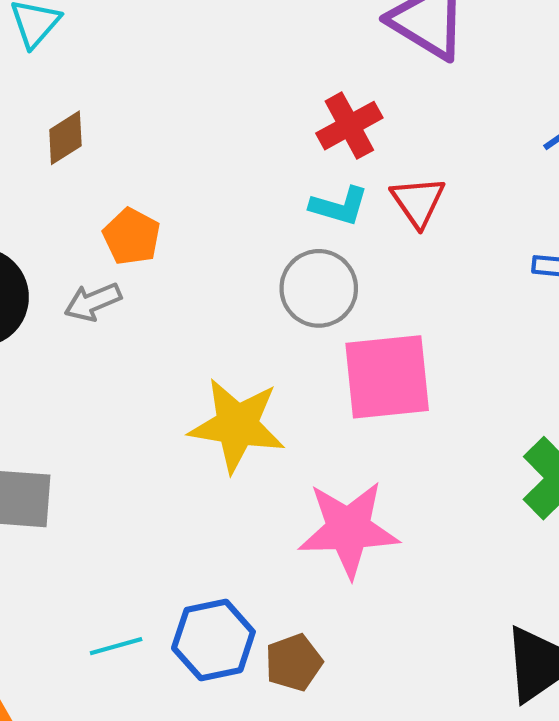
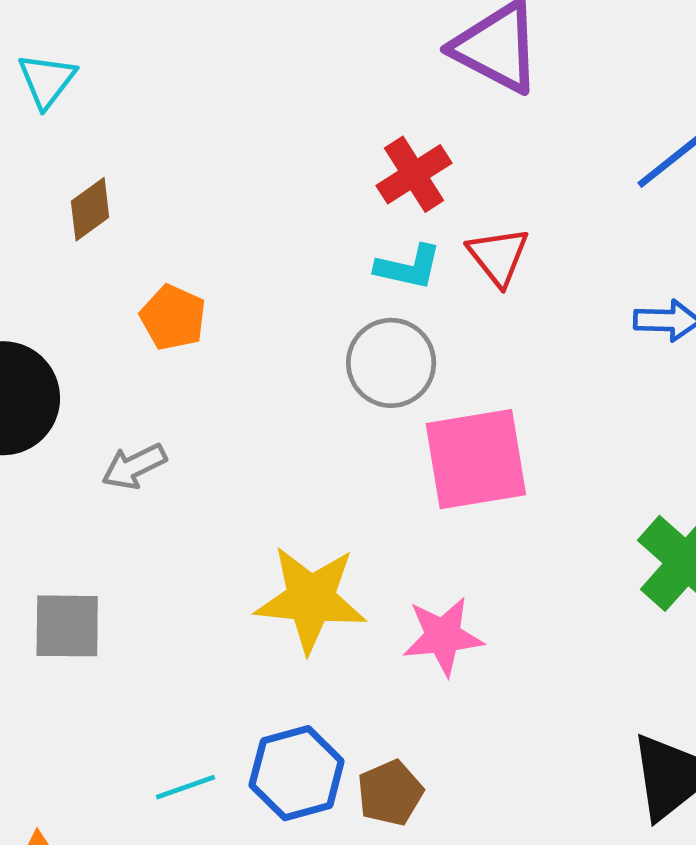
gray arrow: (93, 302) -> (134, 466), moved
yellow star: (237, 425) -> (311, 599), moved
pink star: (348, 529) -> (443, 636), size x0.7

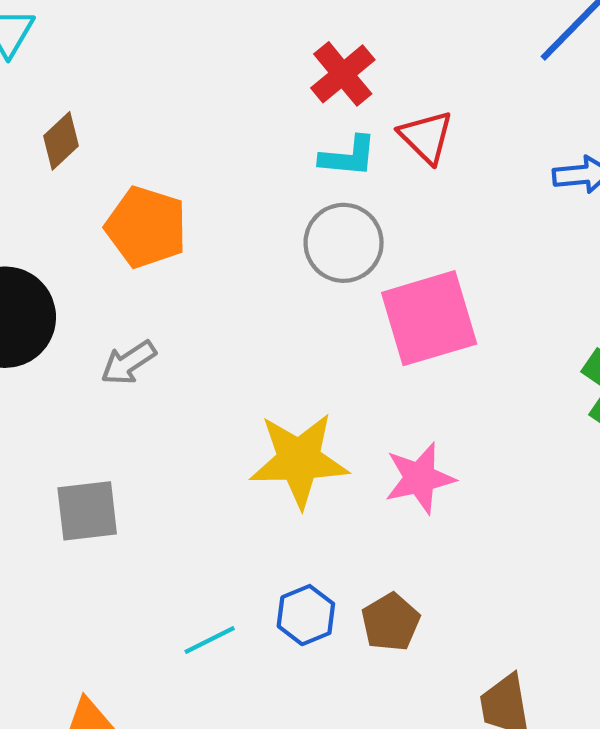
orange pentagon: (173, 317) -> (146, 227), size x1.4
blue hexagon: (297, 773) -> (306, 615), size x0.7

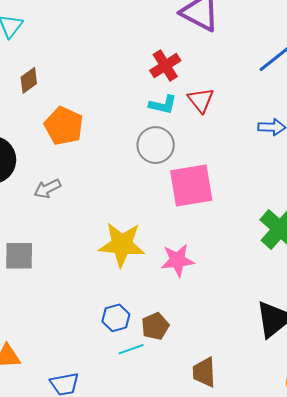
cyan line: (210, 640) -> (131, 349), moved

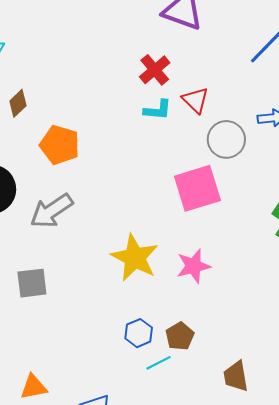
gray circle: (156, 145) -> (226, 139), moved
gray arrow: (47, 189) -> (51, 211), size x1.6
yellow star: (122, 245) -> (135, 258), turned 30

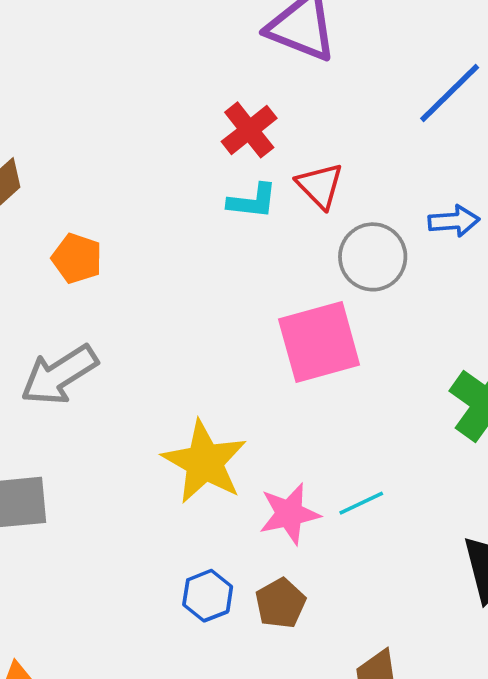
orange pentagon: (60, 145) -> (77, 258), size x0.7
pink star: (193, 266) -> (289, 514), moved
cyan line: (158, 363) -> (361, 503), moved

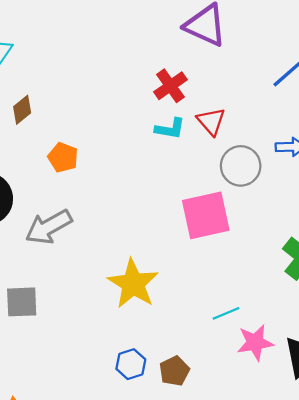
pink star: (289, 514) -> (255, 343), moved

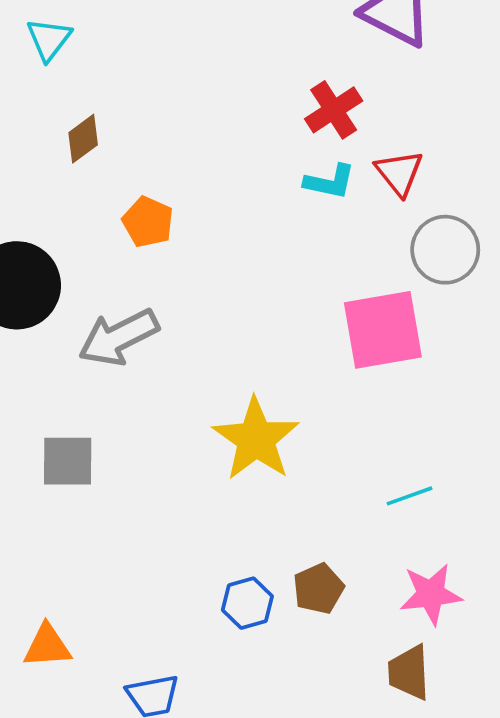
pink star: (255, 343) -> (431, 594), moved
blue hexagon: (131, 364) -> (247, 603), moved

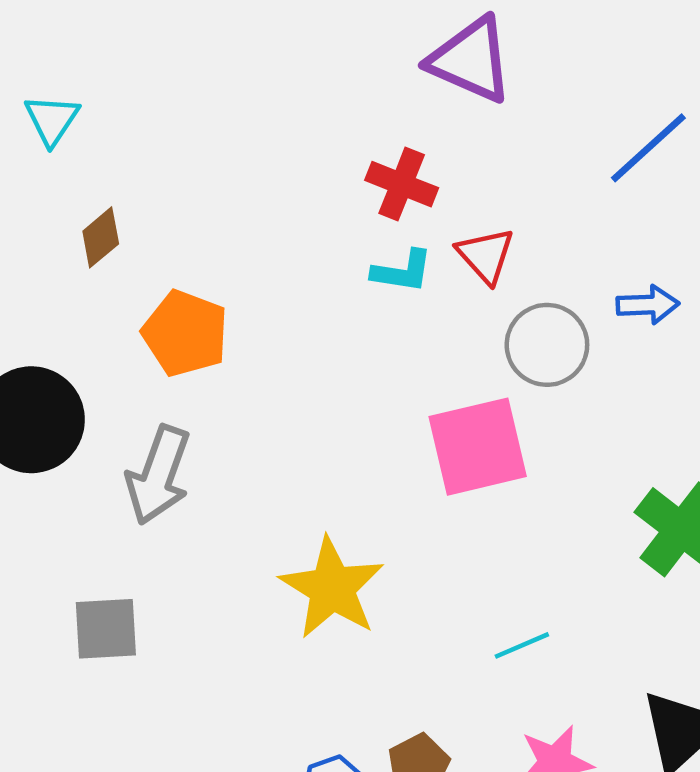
red cross: (334, 110) -> (402, 184), turned -32
orange pentagon: (148, 222) -> (185, 333), size x1.4
gray arrow: (119, 337) -> (158, 475), turned -40

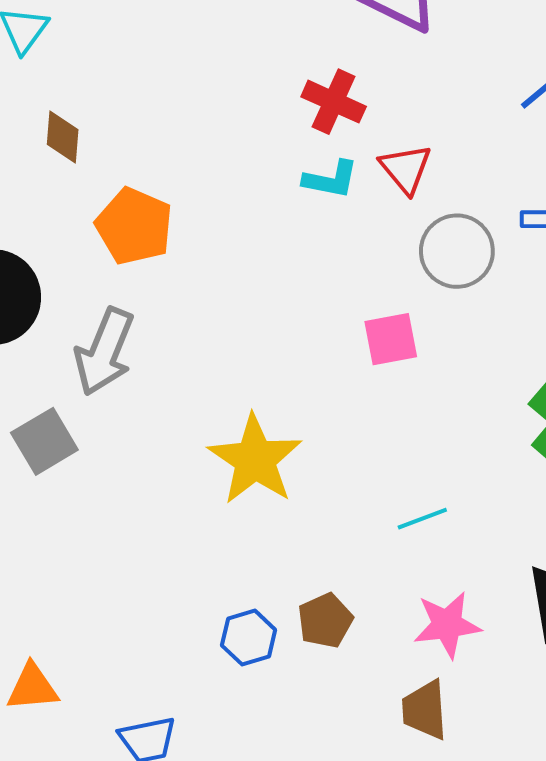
brown diamond: (101, 237) -> (63, 137), turned -48
pink square: (478, 447) -> (391, 339), size x0.6
gray square: (106, 629) -> (44, 441), moved, turned -30

